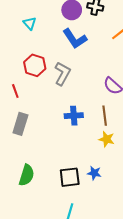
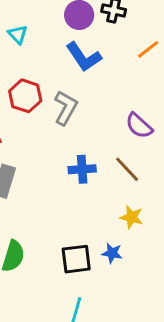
brown line: (105, 116) -> (127, 169), turned -36
yellow star: (107, 139) -> (132, 217), moved

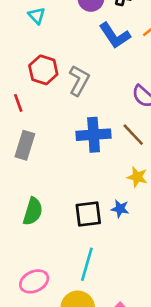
blue L-shape: (84, 57) -> (115, 36), moved
blue cross: (82, 169) -> (94, 135), size x1.4

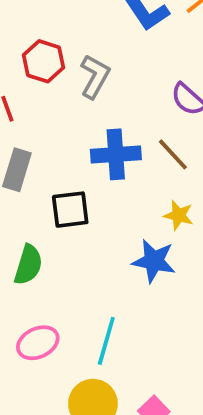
blue star: (120, 209) -> (154, 261), size x1.6
black square: (88, 214) -> (70, 210), moved
pink ellipse: (34, 281) -> (38, 343), moved

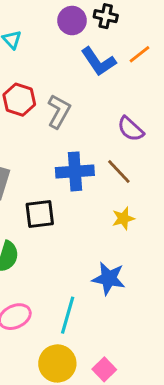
yellow star: (179, 215) -> (123, 218), turned -30
blue star: (154, 261) -> (109, 278), moved

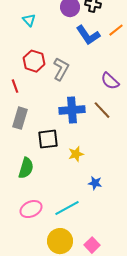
yellow star: (123, 218) -> (76, 154), moved
blue star: (109, 278) -> (95, 183), size x0.6
cyan line: (68, 315) -> (67, 208), turned 45

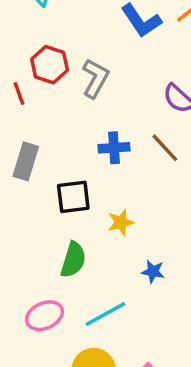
red line: (15, 86) -> (19, 94), moved
blue cross: (72, 110) -> (114, 148), size x0.7
green semicircle: (26, 168) -> (73, 260), moved

